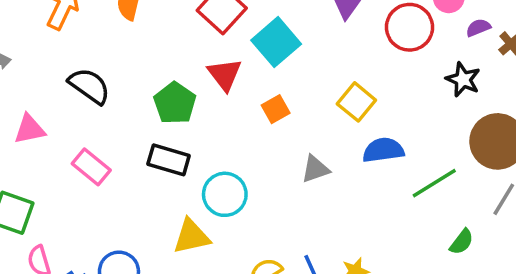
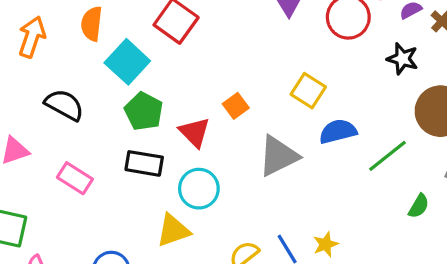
cyan square: (276, 42) -> (127, 62), moved
red triangle: (225, 74) -> (194, 132), moved
gray triangle: (315, 169) -> (278, 156), size x1.6

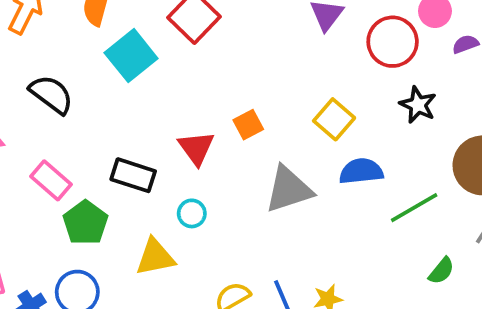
black star: (402, 59) -> (418, 105), moved
green pentagon: (144, 111) -> (85, 223), moved
cyan circle: (199, 189) -> (192, 213), size x0.6

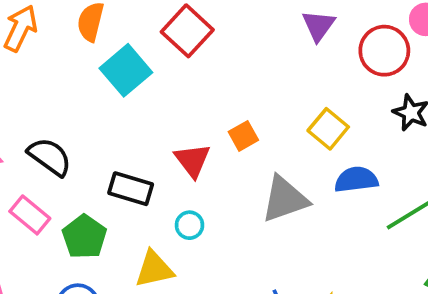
black semicircle: (51, 94) -> (50, 157), moved
pink rectangle: (51, 180) -> (30, 215), moved

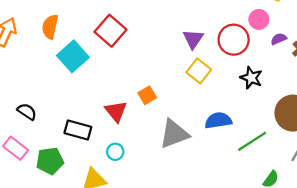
purple triangle: (319, 26) -> (193, 39), moved
yellow square: (328, 129) -> (199, 71), moved
black semicircle: (50, 157) -> (27, 112), size x0.7
green pentagon: (84, 237) -> (50, 161), turned 30

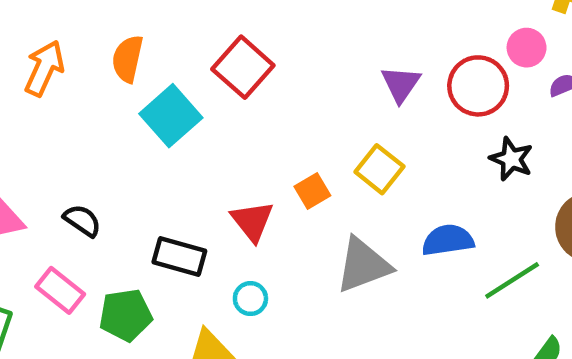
yellow square: (199, 71) -> (379, 169), moved

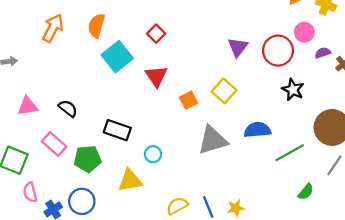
red square: (243, 67) -> (156, 34), size x0.6
red triangle: (252, 221) -> (156, 76), moved

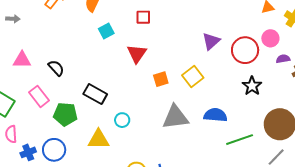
red square: (156, 34) -> (143, 17), turned 35
cyan square: (117, 57) -> (106, 31), size x0.6

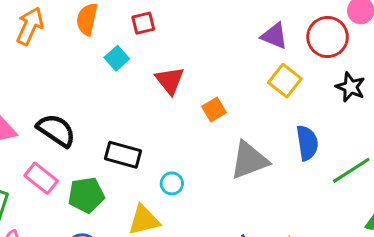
red square: (143, 17) -> (143, 23), moved
purple triangle: (211, 41) -> (274, 36), turned -42
black semicircle: (56, 68) -> (56, 130), size x1.5
yellow square: (193, 77) -> (285, 81), moved
blue semicircle: (215, 115) -> (307, 143), turned 90

